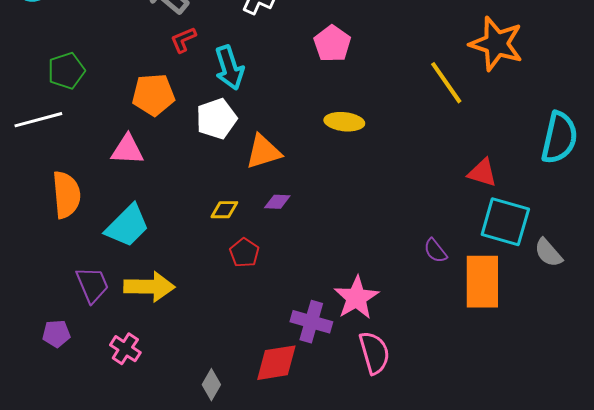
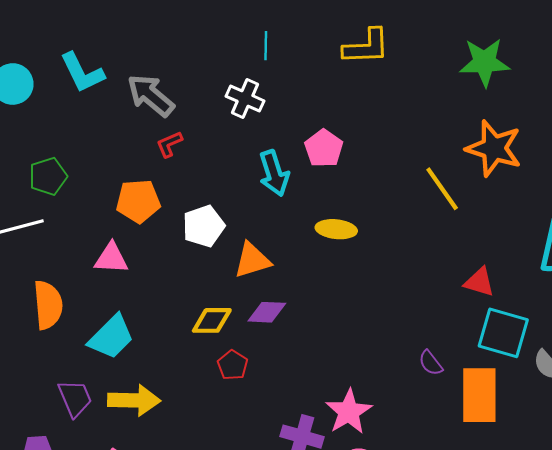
cyan arrow: (229, 68) -> (274, 173), moved
purple diamond: (277, 202) -> (267, 312), size x1.4
yellow diamond: (224, 210) -> (212, 320), size x1.4

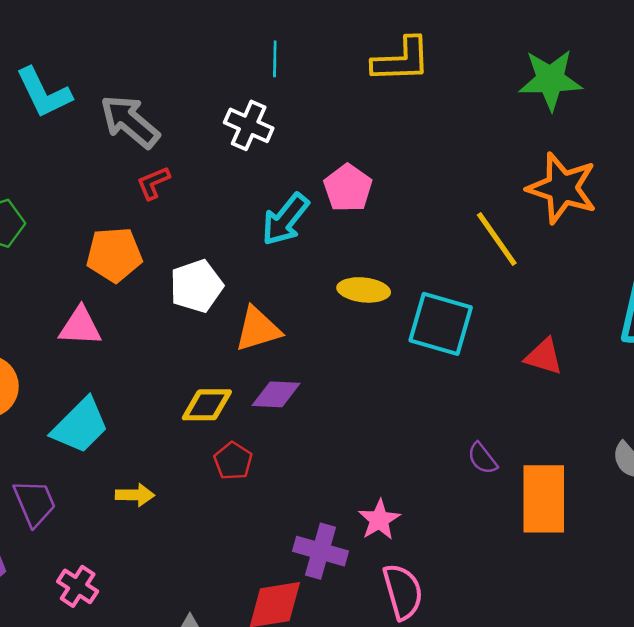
cyan arrow: (274, 173) -> (285, 219), turned 57
cyan square: (503, 333) -> (441, 324), moved
yellow arrow: (134, 400) -> (135, 495), moved, size x0.6
pink star: (349, 412) -> (379, 520), size x0.7

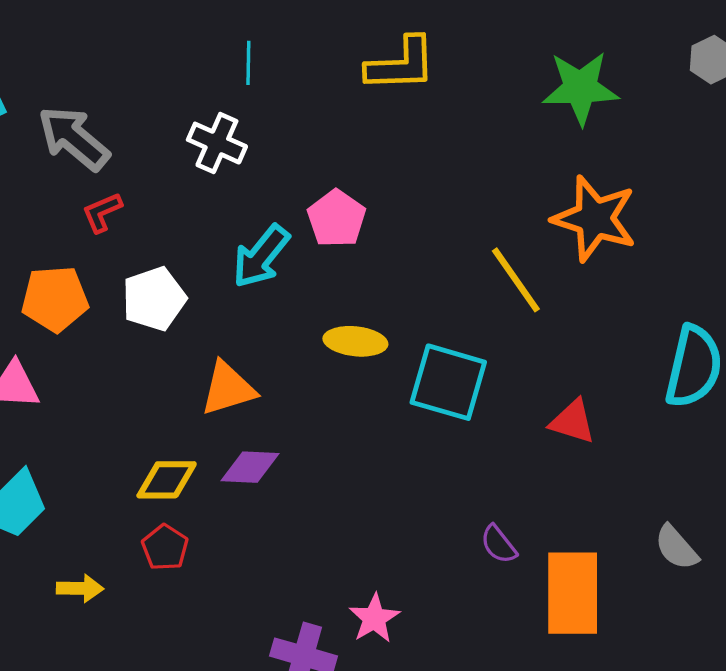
white pentagon: (196, 286) -> (154, 299), moved
red pentagon: (233, 461) -> (165, 547), moved

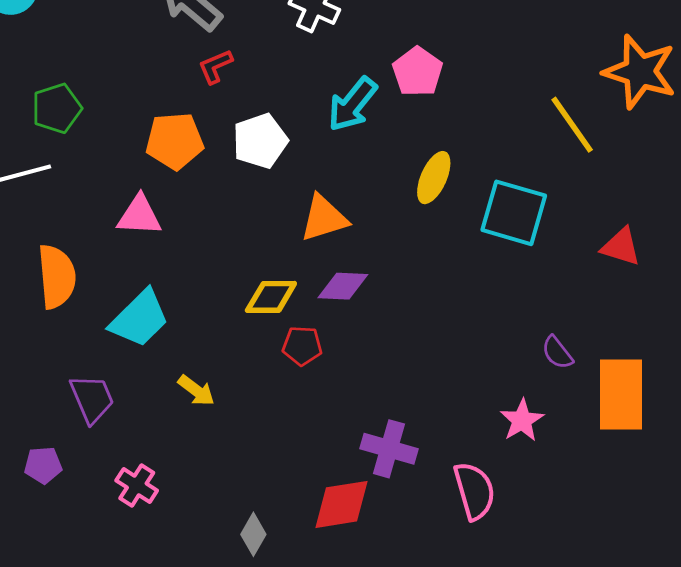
yellow ellipse: (355, 341) -> (434, 178), turned -72
red pentagon: (165, 547) -> (302, 346), moved, turned -30
yellow arrow: (80, 588) -> (196, 391), turned 36
pink star: (374, 618) -> (522, 420), moved

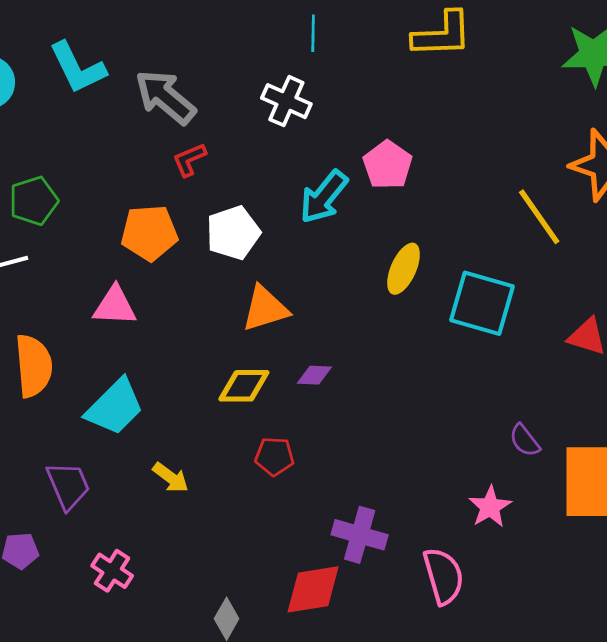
orange triangle: (324, 218) -> (265, 309), moved
purple diamond: (343, 286) -> (314, 375), size x0.7
red pentagon: (302, 346) -> (274, 456), moved

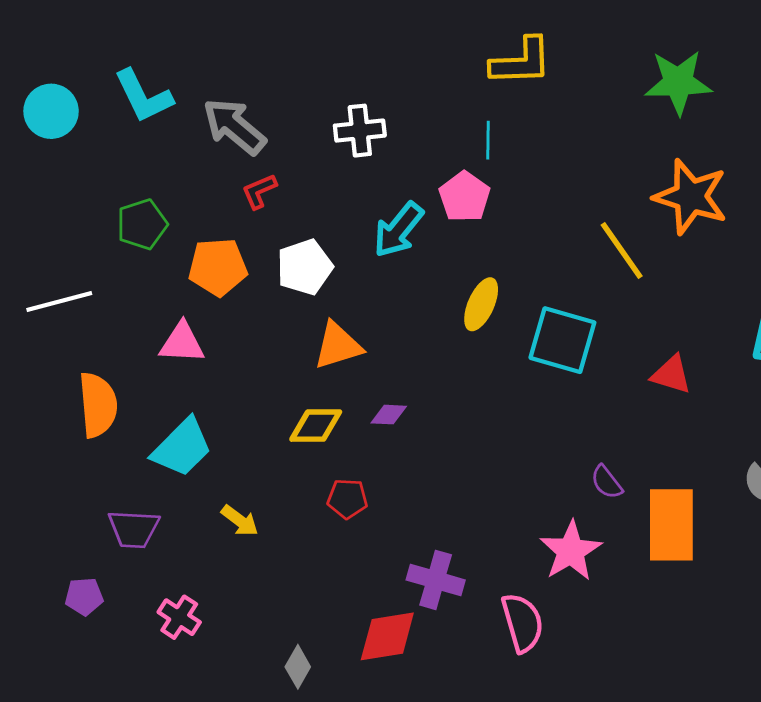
cyan line: (313, 33) -> (488, 140), moved
white cross: (286, 101) -> (360, 131), turned -30
green pentagon: (34, 201) -> (142, 224), moved
purple trapezoid: (68, 486) -> (134, 529), turned 116
pink star: (490, 507) -> (571, 551), size x1.4

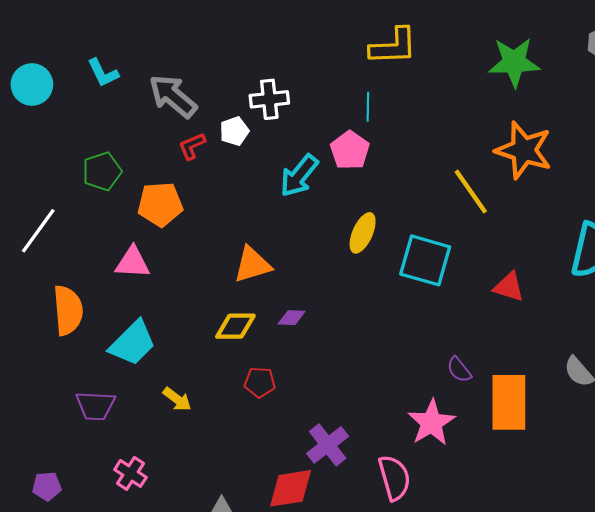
cyan L-shape: (143, 96) -> (103, 73), size x0.7
white pentagon: (305, 267) -> (234, 131), moved, size x0.7
white line: (59, 301) -> (38, 231), turned -39
purple cross: (436, 580) -> (328, 445), turned 36
purple pentagon: (84, 596) -> (47, 486), moved

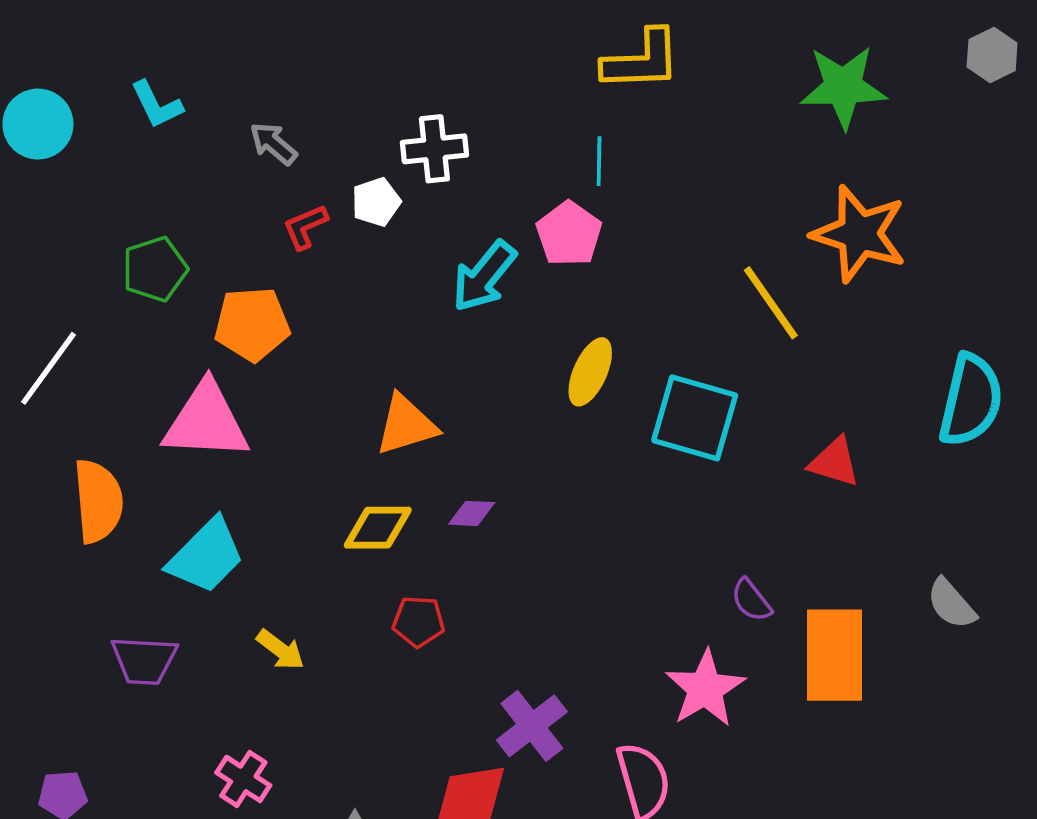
gray arrow: (173, 96) -> (273, 144), size x0.6
pink triangle: (133, 263) -> (206, 421), size x1.5
pink cross: (130, 473) -> (243, 779), moved

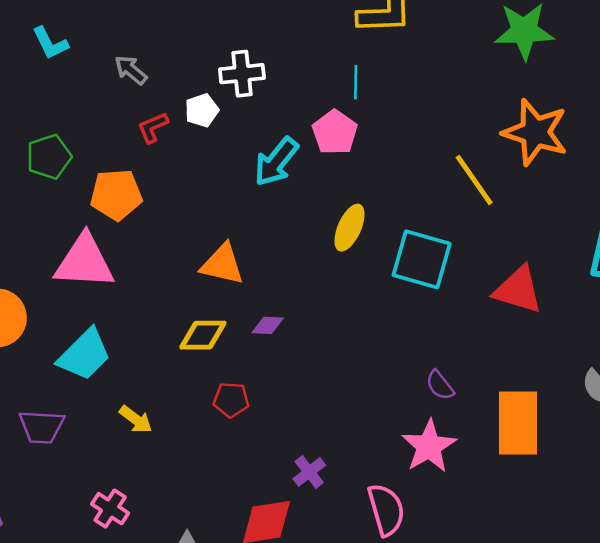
orange triangle: (406, 425) -> (222, 264), turned 30
red triangle: (834, 462) -> (518, 290), size x1.4
purple semicircle: (751, 600) -> (440, 385), moved
purple cross: (532, 726) -> (309, 472), size x0.7

